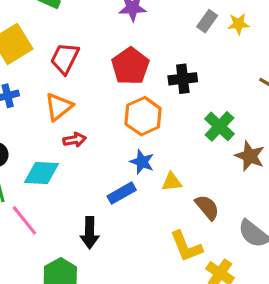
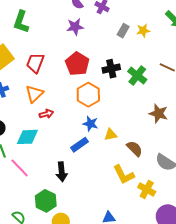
green cross: (219, 126) -> (137, 76), moved

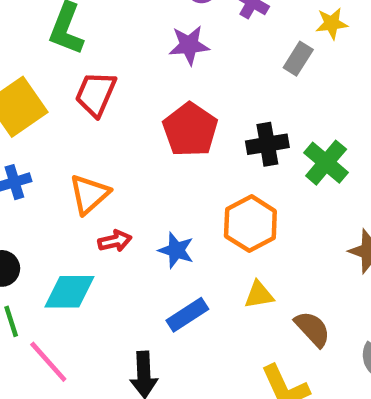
yellow star: (143, 30) -> (332, 23), moved
red trapezoid: (35, 63) -> (96, 94), moved
orange hexagon: (88, 95) -> (250, 224), moved
blue star: (90, 124) -> (176, 250), moved

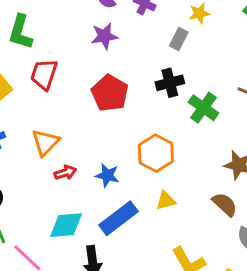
black cross: (267, 144) -> (170, 83), moved
cyan diamond: (69, 292) -> (66, 225), moved
blue rectangle: (187, 315) -> (118, 218), size x1.4
brown semicircle: (312, 329) -> (225, 204), moved

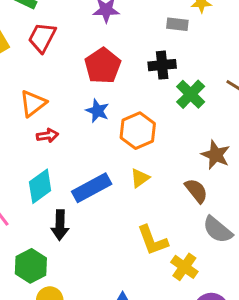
gray rectangle: (179, 39) -> (177, 24), turned 60
blue star: (107, 175) -> (97, 111), moved
yellow triangle: (166, 201) -> (140, 178), turned -30
cyan diamond: (66, 225) -> (40, 186), turned -40

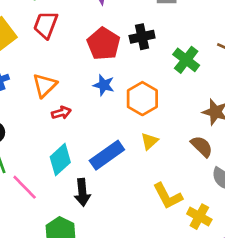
black cross: (162, 65) -> (142, 37), moved

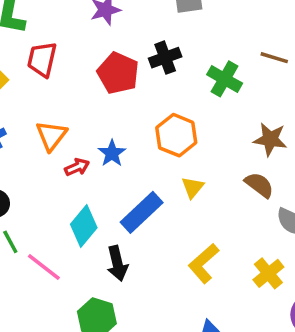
blue star: (104, 85) -> (112, 153), moved, turned 30
yellow L-shape: (168, 196) -> (204, 263), moved, turned 84
yellow cross: (199, 217) -> (268, 273), turned 30

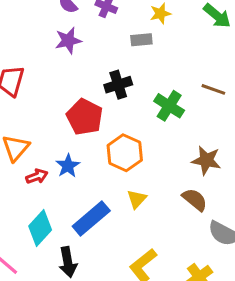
red pentagon: (118, 73) -> (85, 117), moved

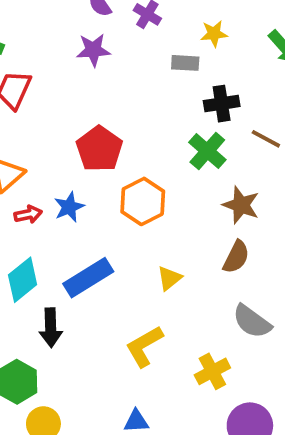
black cross: (118, 85) -> (222, 104), moved
brown star: (206, 160) -> (241, 205), moved
yellow triangle: (137, 199) -> (169, 278), moved
brown semicircle: (195, 200) -> (236, 257), moved, turned 68

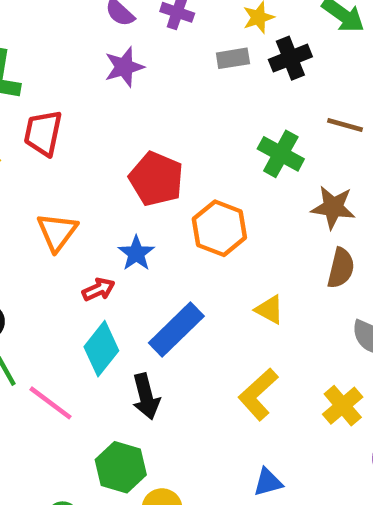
black cross: (222, 104) -> (290, 58), moved
red arrow: (28, 214) -> (99, 289), moved
yellow triangle: (169, 278) -> (270, 310), turned -40

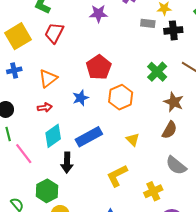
red arrow: (99, 289) -> (45, 108), moved

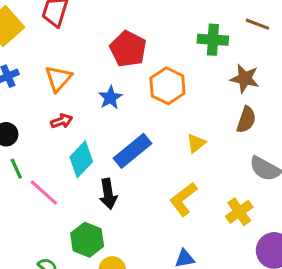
green cross: (157, 72) -> (213, 40), turned -30
yellow triangle: (133, 139) -> (196, 143), turned 48

